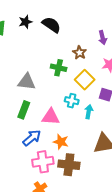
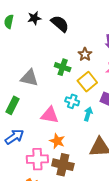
green rectangle: (24, 110) -> (13, 105), moved
blue arrow: (32, 138) -> (14, 137), moved

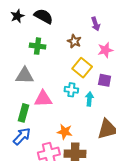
green cross: (63, 67) -> (38, 46), moved
green rectangle: (13, 105) -> (24, 113), moved
pink triangle: (50, 115) -> (43, 99), moved

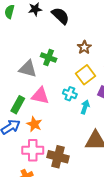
green cross: (38, 46) -> (49, 57), moved
orange star: (65, 132) -> (34, 124), moved

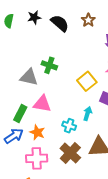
brown star: (84, 47) -> (88, 20), moved
cyan cross: (70, 94) -> (69, 126), moved
brown cross: (58, 157) -> (70, 153), moved, turned 30

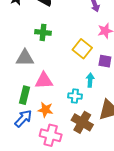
green cross: (49, 65) -> (43, 32), moved
pink cross: (37, 158) -> (51, 135), turned 30

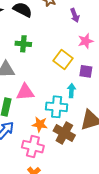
cyan cross: (75, 96) -> (57, 107), size x1.5
orange star: (45, 110) -> (40, 124), moved

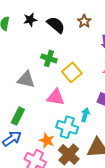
yellow square: (63, 59) -> (72, 72), moved
pink triangle: (25, 92) -> (56, 97), moved

